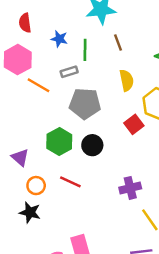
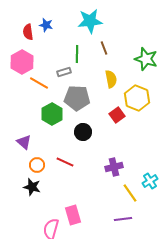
blue star: (59, 39) -> (46, 25), moved
green hexagon: (59, 142) -> (52, 114), moved

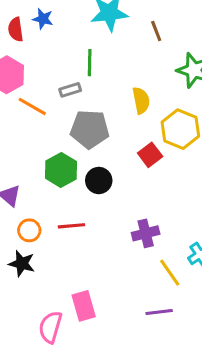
brown line: (104, 48) -> (156, 31), moved
green hexagon: (52, 114) -> (61, 170), moved
red line: (65, 162) -> (72, 226), turned -30

